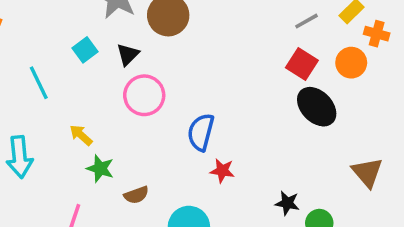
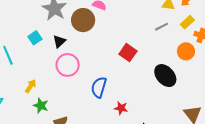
red square: (302, 64) -> (128, 53), moved
yellow arrow: (81, 135) -> (31, 86), turned 80
red star: (222, 171) -> (121, 108), moved

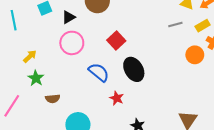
red square: (128, 53) -> (116, 40), moved
black ellipse: (165, 76) -> (134, 69), moved
blue semicircle: (99, 87) -> (99, 72), turned 100

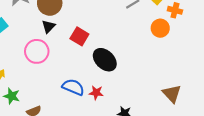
black triangle: (69, 17) -> (48, 27), moved
blue semicircle: (99, 72) -> (73, 87), moved

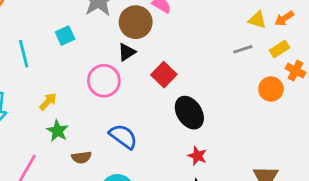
blue semicircle: (73, 87) -> (123, 136), moved
red star: (96, 93) -> (197, 156), moved

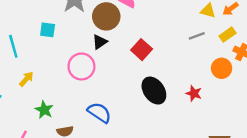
cyan square: (65, 36) -> (48, 30), turned 35
red square: (164, 75) -> (142, 50), moved
yellow arrow: (48, 101) -> (26, 79), moved
red star: (197, 156) -> (194, 93), moved

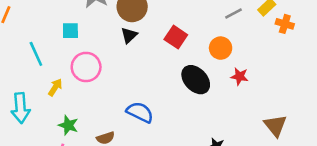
pink circle: (81, 66) -> (86, 67), moved
orange circle: (222, 68) -> (221, 48), moved
green star: (44, 110) -> (68, 125), moved

